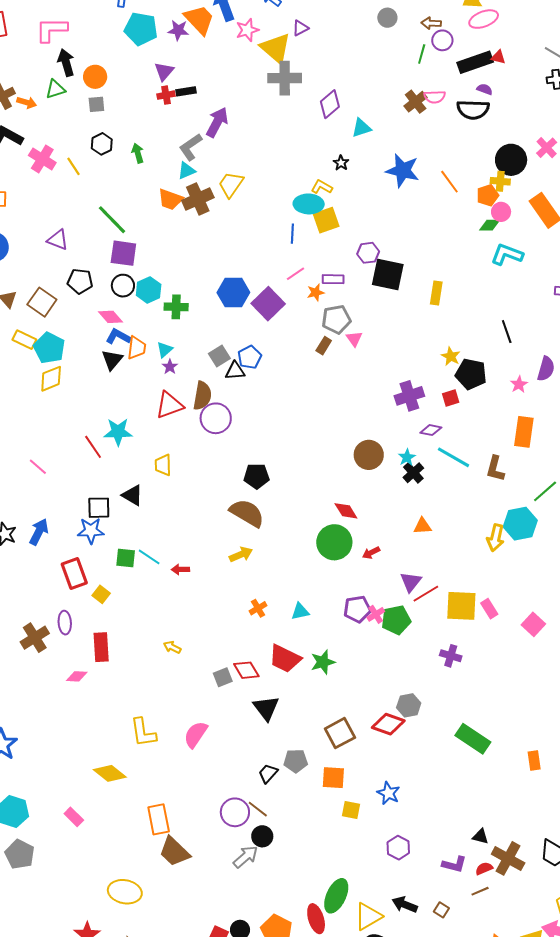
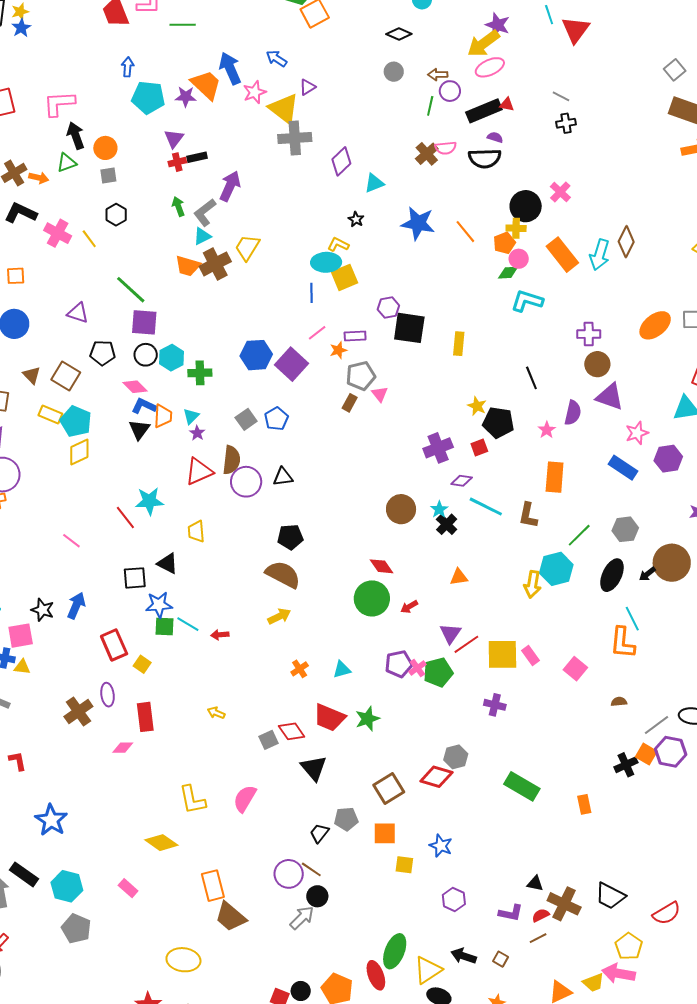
green arrow: (138, 153) -> (178, 206), moved
black triangle: (235, 371) -> (283, 477), moved
blue star: (91, 531) -> (159, 605), moved

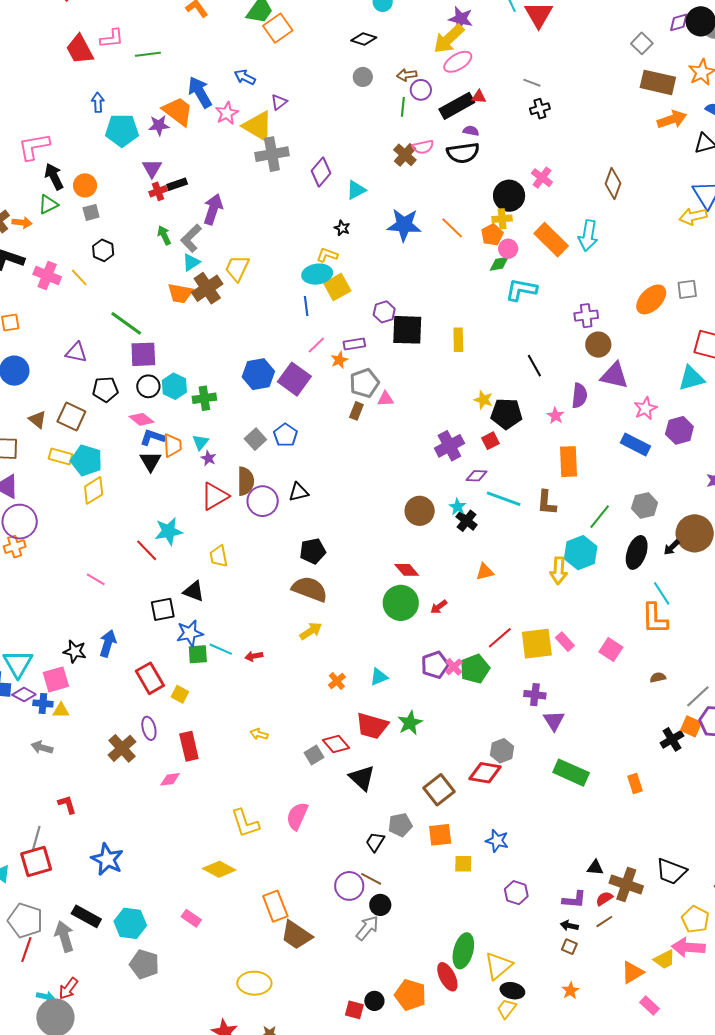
brown diamond: (626, 242) -> (613, 184), moved
pink triangle: (380, 394) -> (385, 399), turned -48
purple triangle: (450, 633) -> (554, 721), moved
black arrow: (464, 956) -> (569, 926), moved, size x0.7

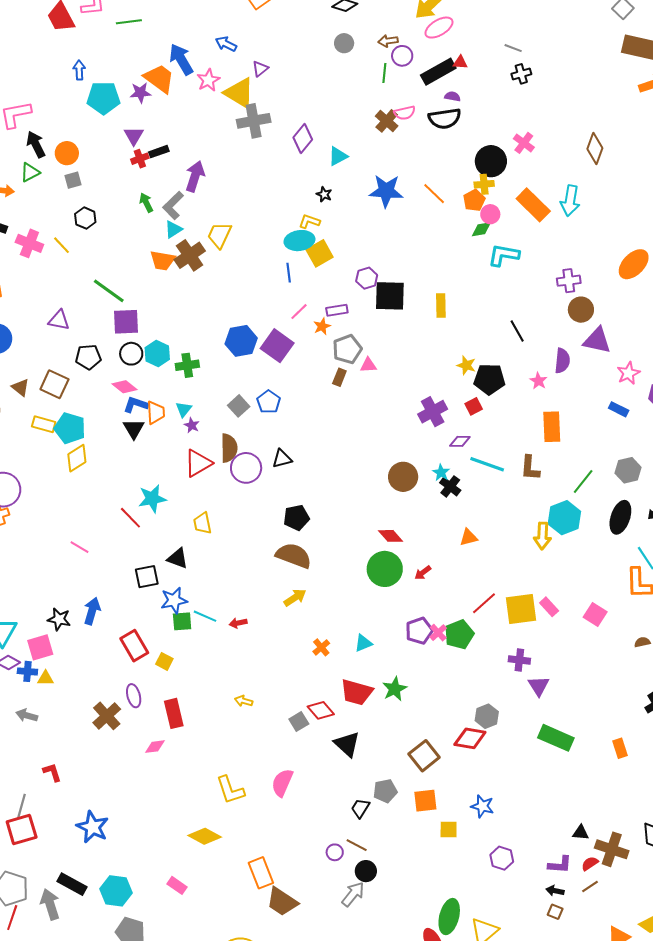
blue rectangle: (635, 444) -> (619, 409), size x0.7
purple circle: (349, 886) -> (335, 852), size x0.6

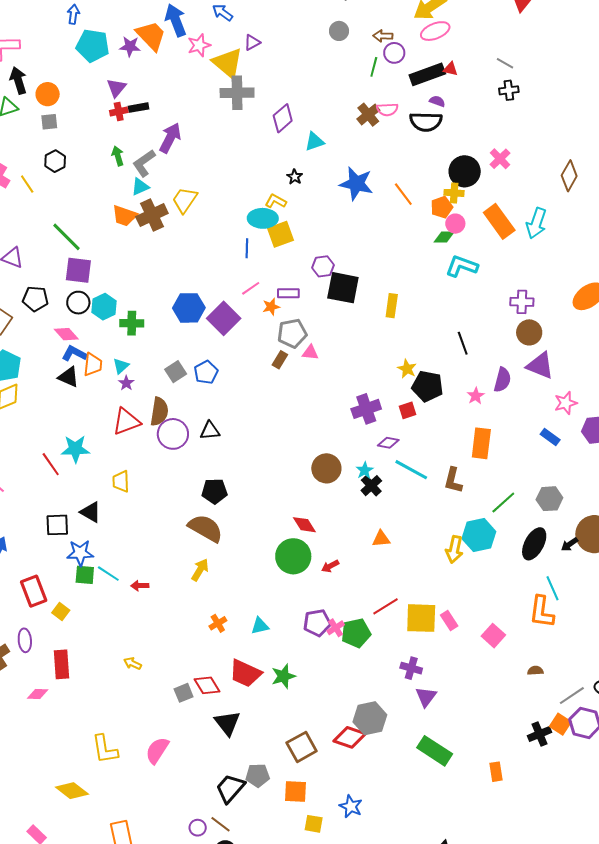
black triangle: (134, 429) -> (69, 377), turned -45
yellow arrow: (295, 598) -> (200, 570), turned -35
gray hexagon: (487, 716) -> (370, 718), size x1.4
black trapezoid: (360, 808) -> (230, 788), size x1.5

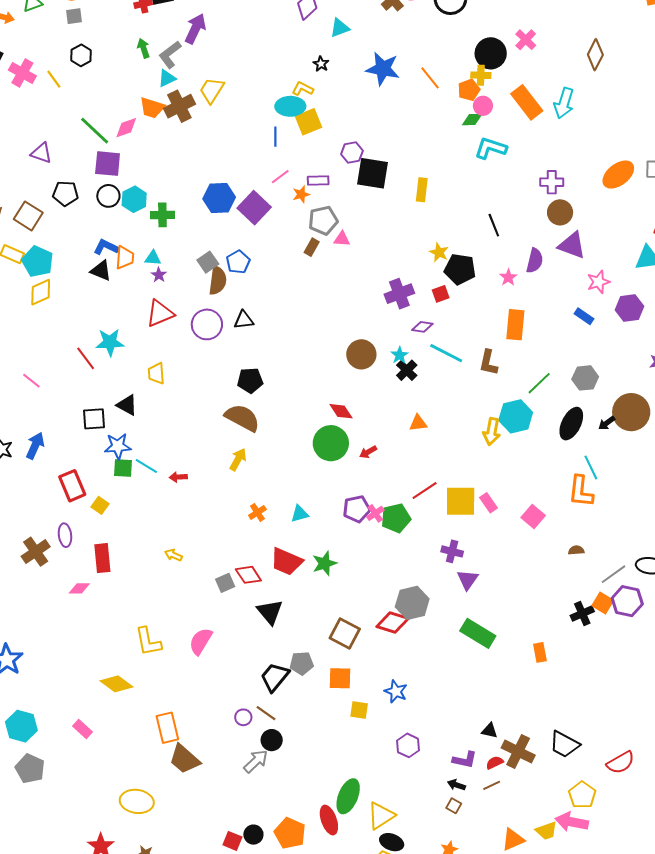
pink diamond: (66, 334) -> (126, 128), moved, turned -65
cyan triangle: (121, 366) -> (153, 258), turned 48
brown semicircle: (159, 412) -> (218, 280), moved
brown square: (302, 747) -> (345, 634), turned -32

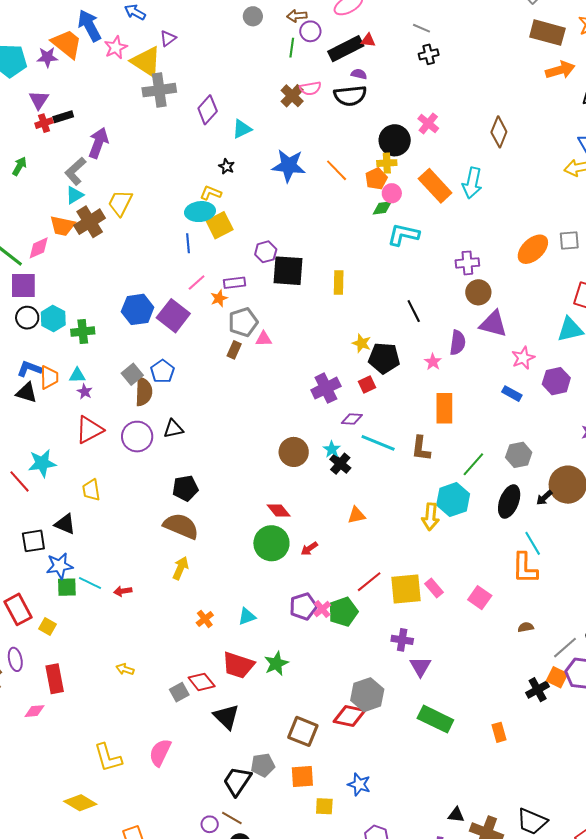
green arrow: (144, 48) -> (19, 166), moved, turned 54

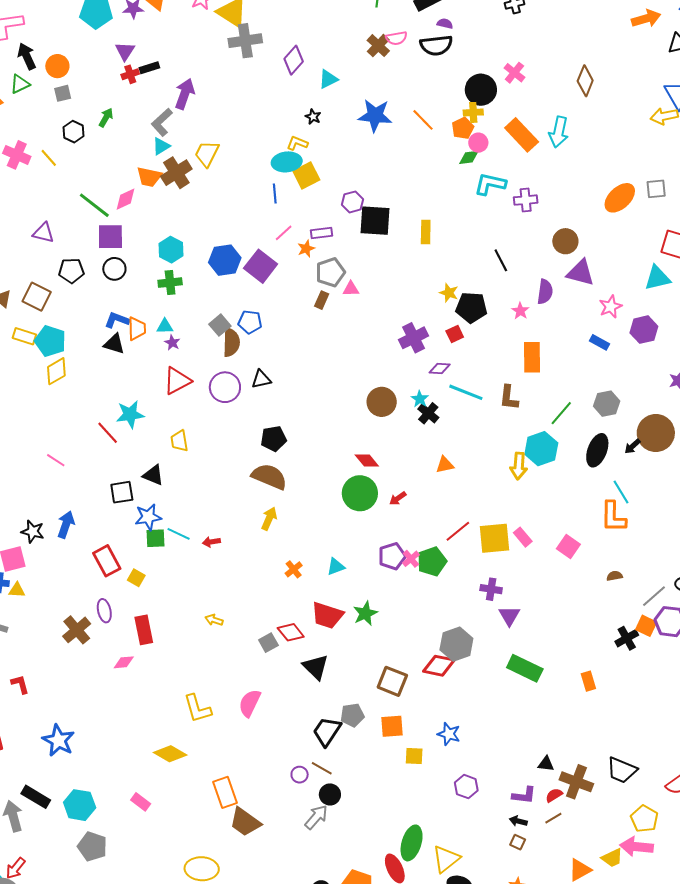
purple cross: (467, 263) -> (526, 200), moved
cyan hexagon: (53, 318) -> (171, 250), moved
blue pentagon: (162, 371) -> (250, 322), turned -30

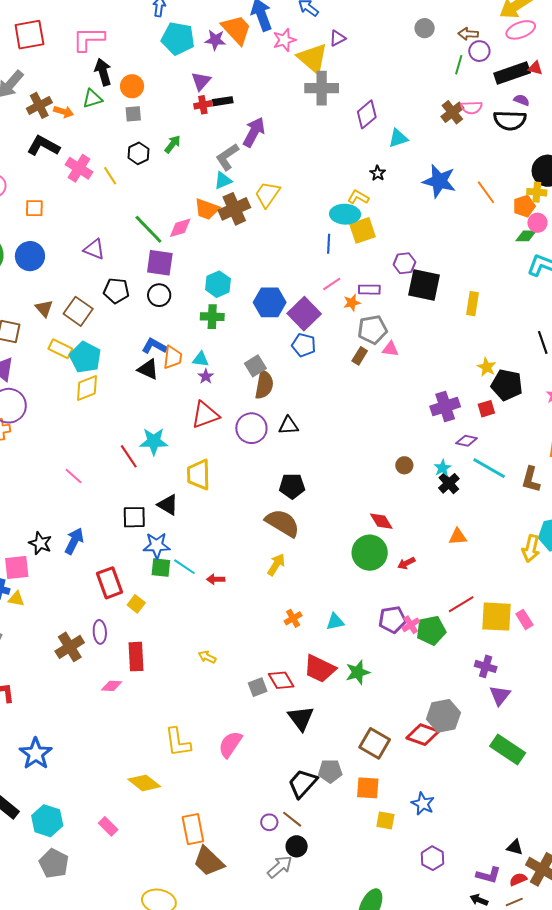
blue pentagon: (250, 322) -> (304, 345), moved
brown circle: (382, 402) -> (404, 465), size x0.6
yellow trapezoid: (179, 441) -> (199, 475), size x1.4

